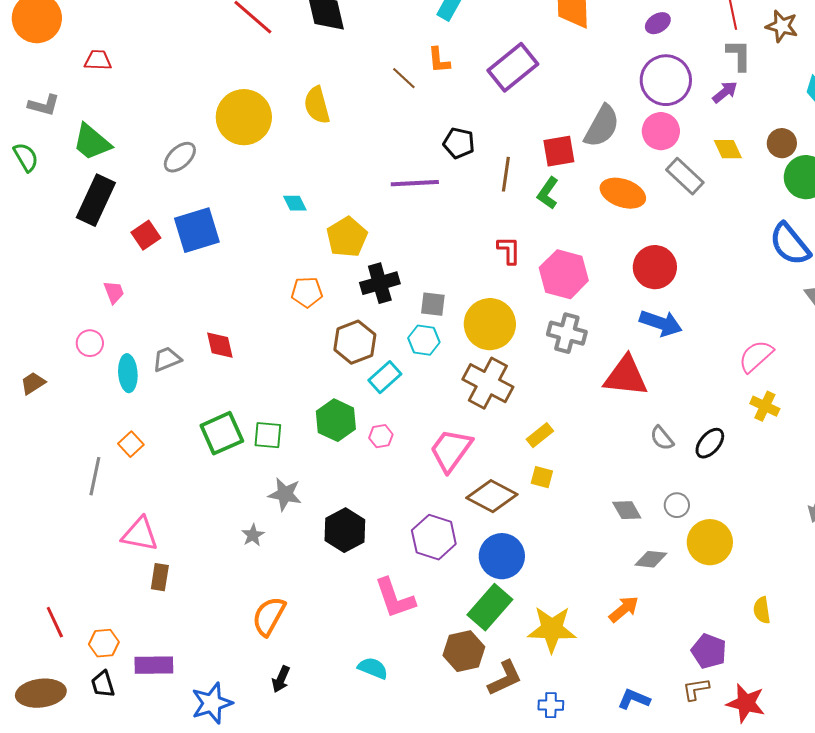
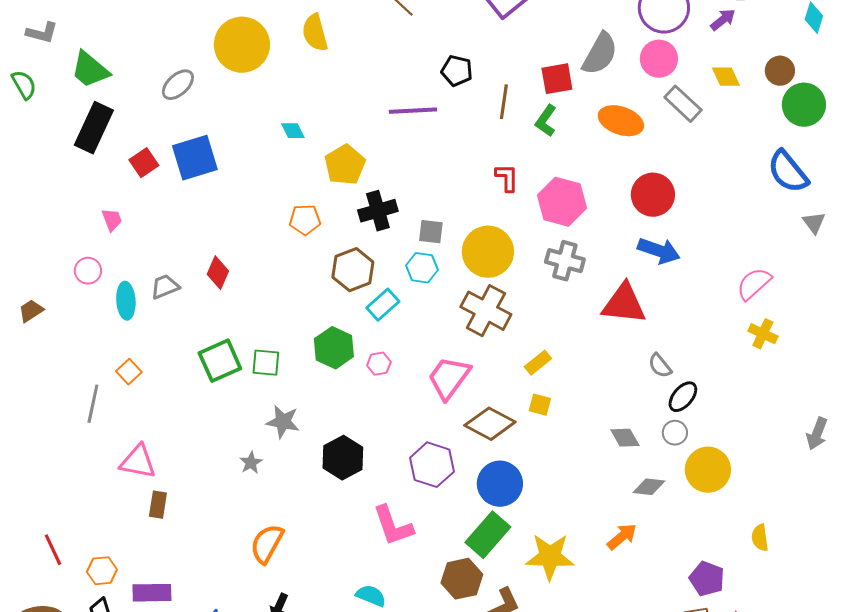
red diamond: (220, 345) -> (218, 273), turned 36
black ellipse: (710, 443) -> (683, 397), moved

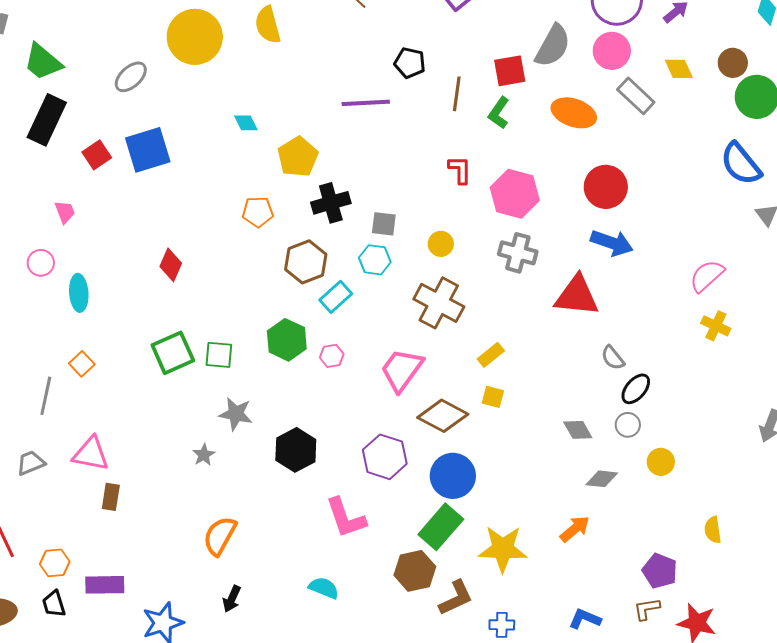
yellow circle: (488, 252) -> (441, 244), size x0.5
gray trapezoid: (165, 287) -> (31, 463), moved
yellow circle: (708, 470) -> (661, 462), size x0.6

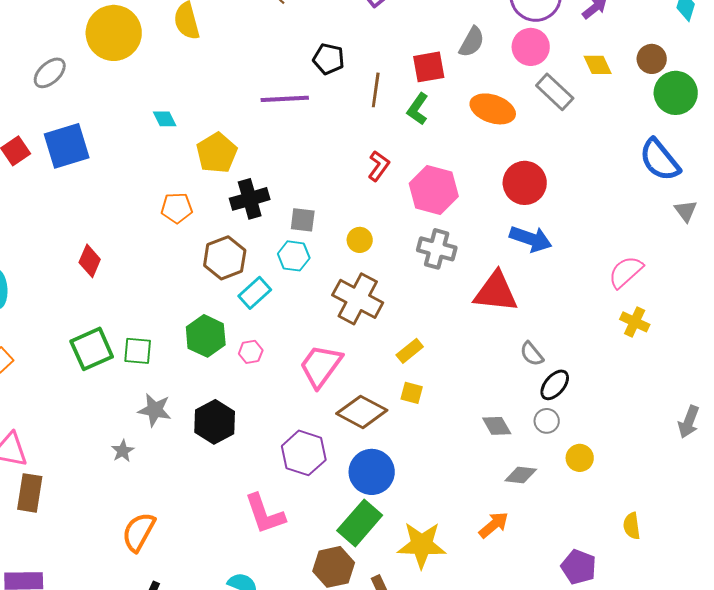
gray semicircle: (553, 46) -> (472, 42), size x0.7
red L-shape: (460, 170) -> (379, 166), turned 36
black hexagon: (296, 450) -> (215, 422), moved
brown rectangle: (111, 497) -> (30, 493), size x1.4

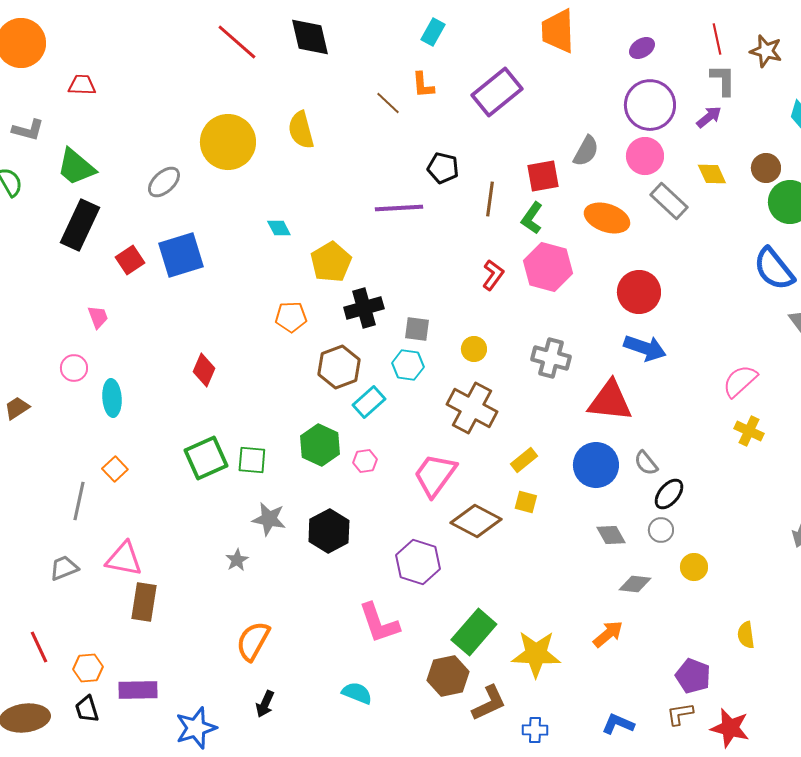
pink hexagon: (434, 190) -> (548, 267), moved
blue circle: (372, 472) -> (596, 465), moved

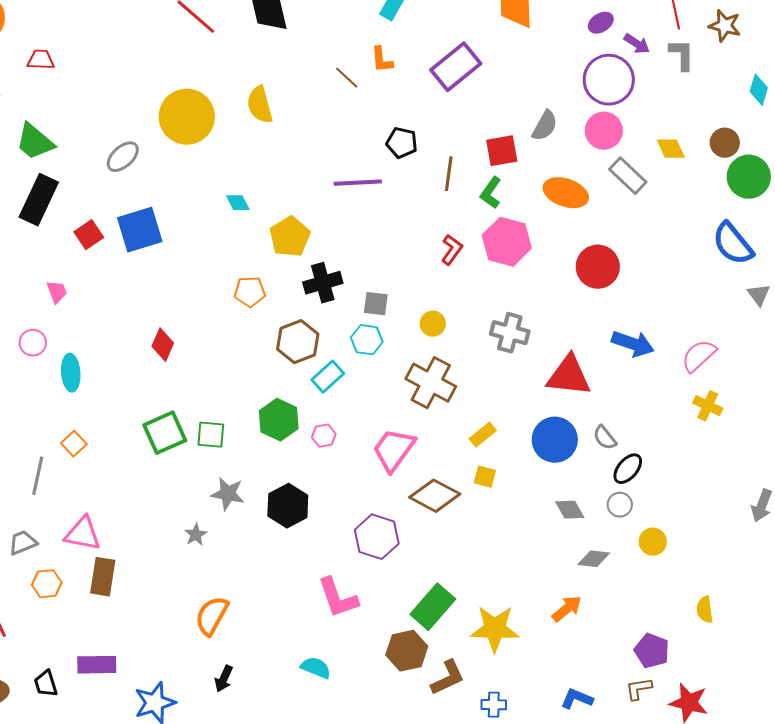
purple arrow: (709, 117) -> (637, 44), moved, turned 72
blue arrow: (645, 348) -> (633, 344), moved
orange hexagon: (88, 668) -> (47, 584), moved

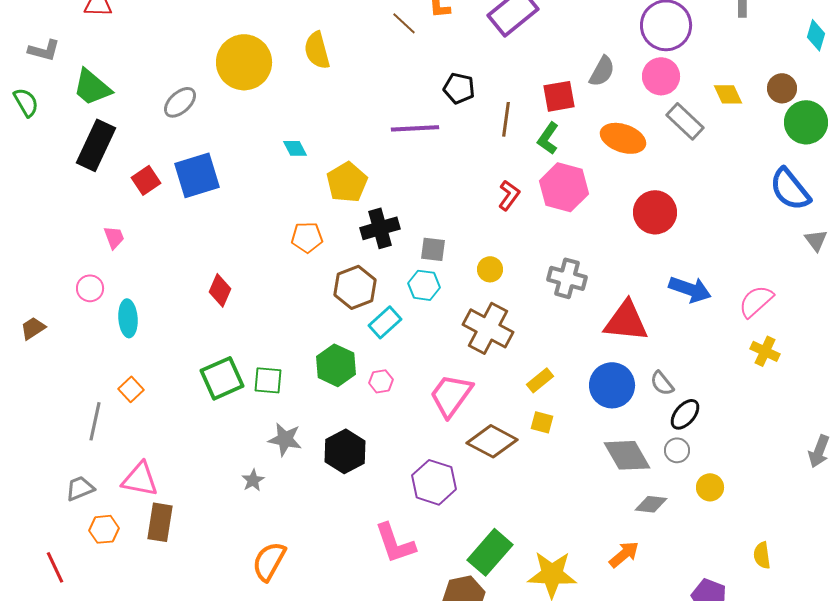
gray diamond: (570, 510) -> (627, 455), size x1.6

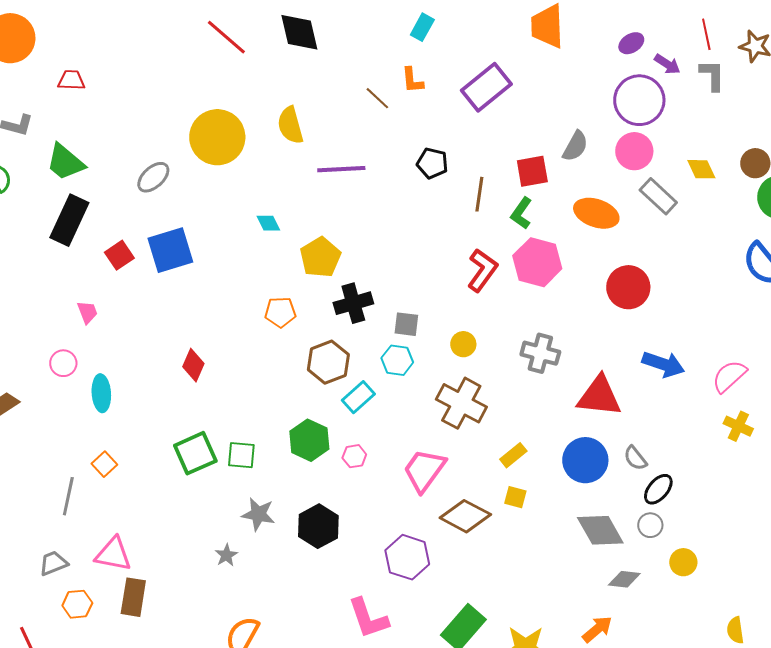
purple line: (415, 128) -> (341, 169), moved
red L-shape: (509, 195) -> (482, 270), size x1.4

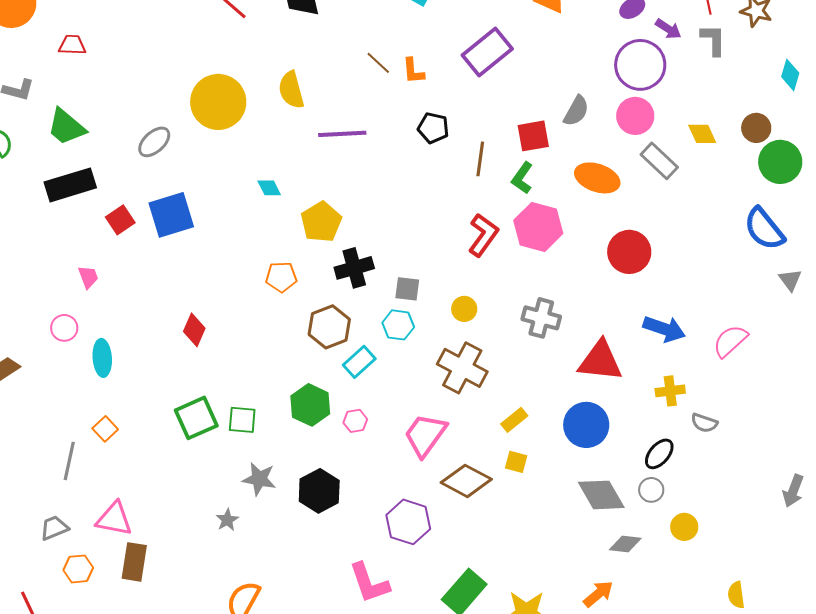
orange L-shape: (412, 80) -> (413, 71), moved
black rectangle: (69, 220) -> (70, 185), turned 48
yellow cross: (738, 426) -> (670, 391), moved, turned -32
gray semicircle: (635, 458) -> (704, 423), moved, turned -32

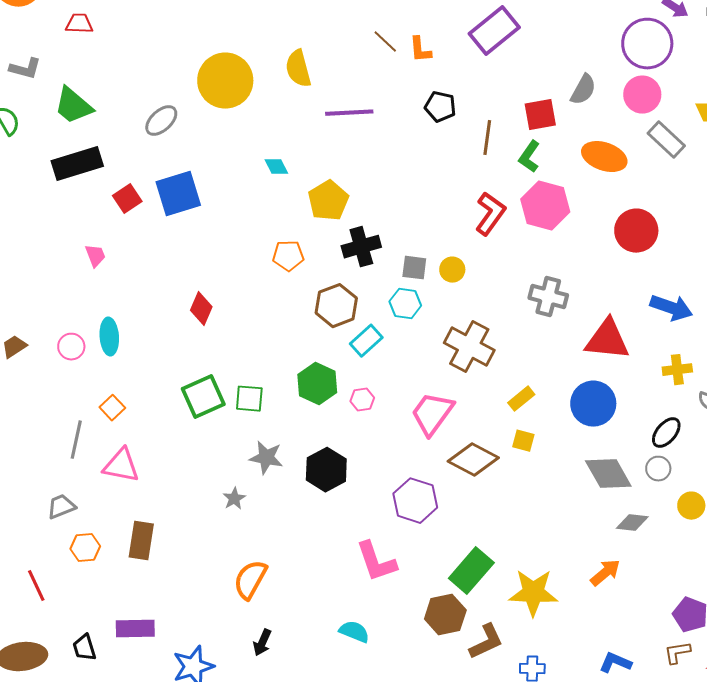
yellow circle: (464, 309) -> (452, 270), moved
pink circle: (64, 328) -> (71, 347), moved
pink triangle: (114, 519) -> (121, 466), moved

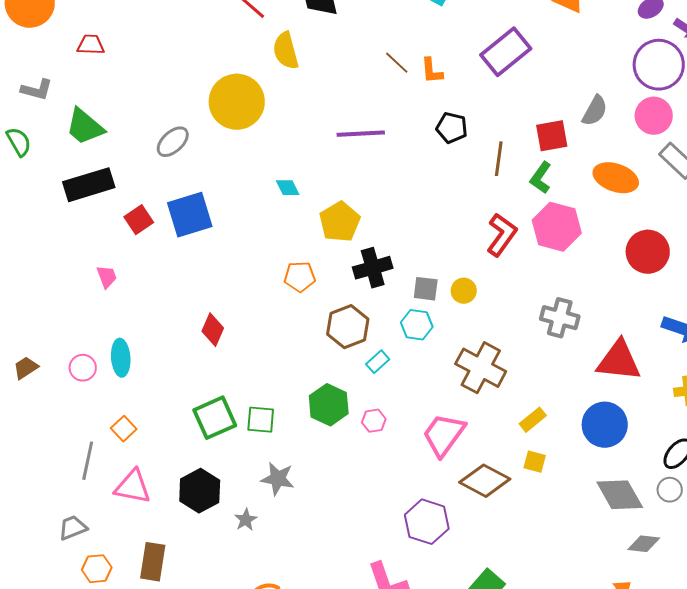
yellow semicircle: (298, 69) -> (286, 51), moved
cyan rectangle: (366, 341) -> (378, 362), size x0.7
black hexagon: (326, 470) -> (200, 491), moved

